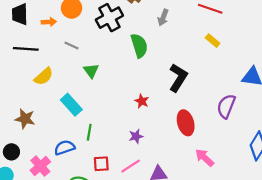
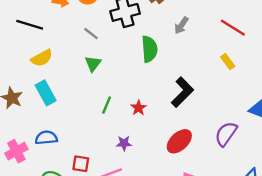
gray line: (72, 46) -> (91, 34), moved
cyan rectangle: (71, 105) -> (46, 93), moved
red ellipse: (186, 123) -> (179, 141), turned 50
green line: (89, 132) -> (107, 105), moved

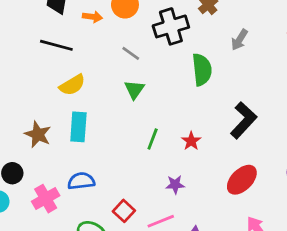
cyan rectangle: (46, 93) -> (78, 127), turned 35
red square: (81, 164) -> (124, 211), turned 36

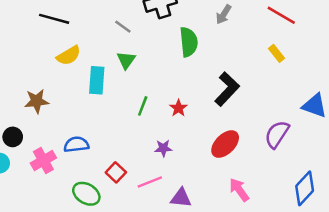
cyan rectangle: (78, 127) -> (97, 80), moved
brown star: (38, 134) -> (37, 101), turned -30

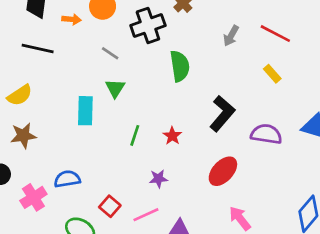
gray arrow: (224, 14) -> (231, 36), moved
yellow semicircle: (69, 56) -> (20, 95), moved
purple semicircle: (277, 134) -> (266, 134), moved, turned 68

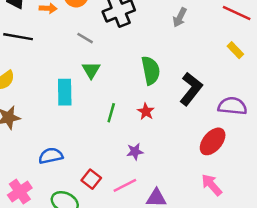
gray arrow: (231, 36) -> (180, 17), moved
green semicircle: (180, 66) -> (151, 70), moved
red ellipse: (223, 171) -> (213, 141), moved
pink cross: (33, 197) -> (20, 192), moved

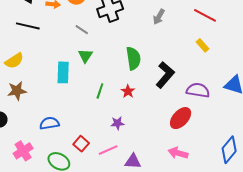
pink arrow: (212, 185) -> (178, 153), turned -36

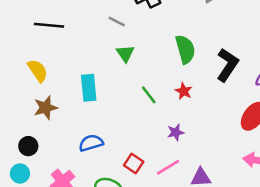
yellow semicircle: (14, 61) -> (38, 71), turned -84
cyan rectangle: (63, 72) -> (89, 88), moved
green line: (100, 91) -> (149, 95), turned -49

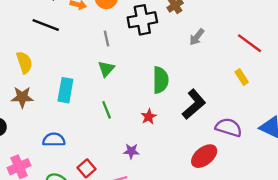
gray line: (117, 22) -> (107, 39), turned 35
green line: (149, 95) -> (107, 110), moved

